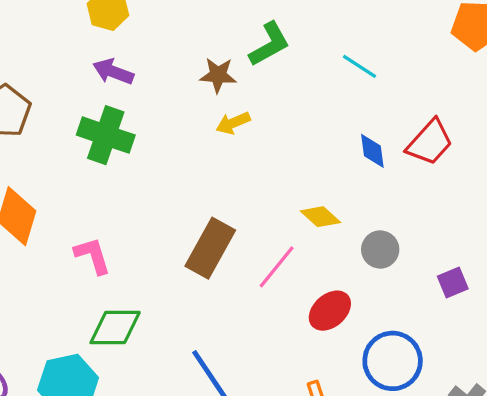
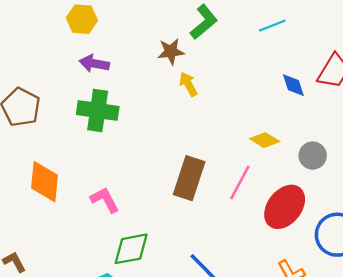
cyan line: (360, 66) -> (272, 26), turned -44
yellow arrow: (233, 123) -> (188, 84), turned 95
red ellipse: (330, 311) -> (285, 207), size x1.4

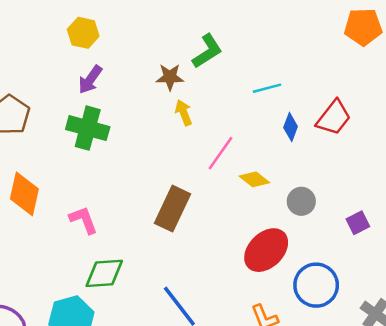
cyan line: (272, 26) -> (267, 88), moved
purple arrow: (94, 63) -> (90, 80), turned -72
blue diamond: (293, 85) -> (291, 127), turned 32
pink line: (240, 182) -> (221, 153), moved

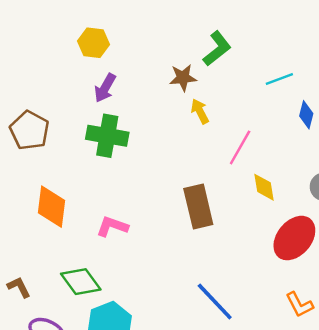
yellow diamond: (254, 179) -> (264, 187), moved, turned 48
brown rectangle: (172, 209) -> (198, 207), turned -33
pink L-shape: (84, 220) -> (112, 226), turned -44
green diamond: (104, 273) -> (81, 282), moved, turned 63

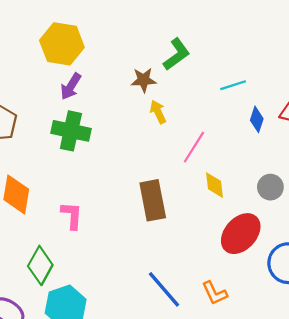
yellow hexagon: (94, 43) -> (62, 44), size x1.5
pink L-shape: (112, 226) -> (72, 215), turned 72
green diamond: (81, 282) -> (40, 265), turned 63
orange L-shape: (299, 305) -> (215, 293), moved

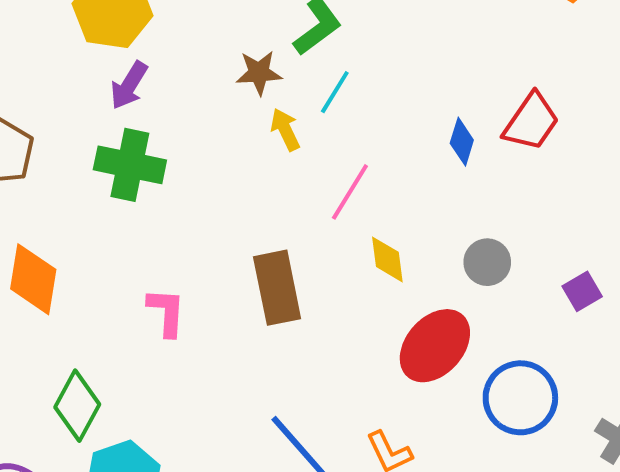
cyan line: (233, 85) -> (335, 92), moved, turned -40
pink L-shape: (72, 215) -> (166, 312), moved

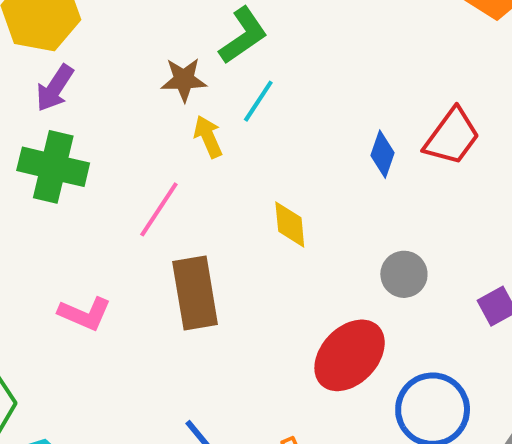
pink line: (350, 192) -> (159, 209), moved
yellow diamond: (387, 259) -> (290, 224), moved
pink L-shape: (166, 312) -> (85, 314), turned 108

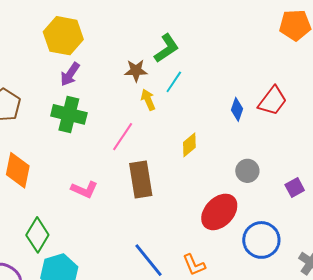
yellow diamond: (290, 224) -> (189, 145), turned 55

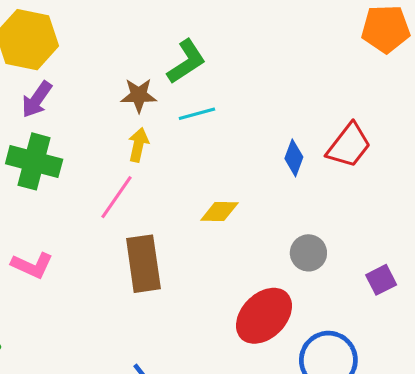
cyan line: (174, 82) -> (197, 114), turned 40
yellow arrow: (148, 100) -> (138, 145), moved, turned 35
yellow diamond: (189, 145) -> (219, 211), turned 40
pink L-shape: (84, 190) -> (32, 265), moved

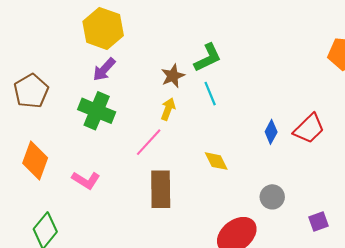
brown star: (139, 95) -> (173, 76), turned -30
cyan line: (197, 114) -> (210, 94), turned 75
yellow diamond: (219, 211) -> (216, 161), turned 55

